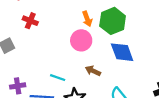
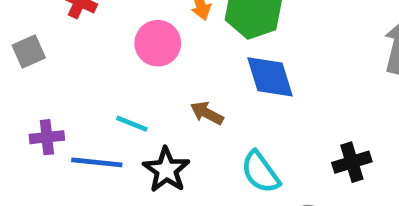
pink circle: (81, 40) -> (158, 43), moved

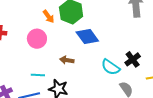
cyan semicircle: (260, 172) -> (111, 67), moved

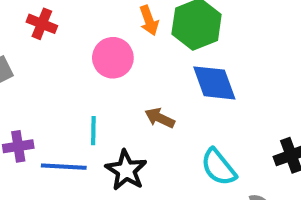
cyan semicircle: (111, 67) -> (218, 167), moved
cyan line: (38, 75) -> (93, 131), turned 72

